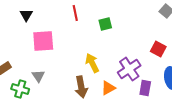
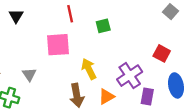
pink square: (43, 41) -> (58, 45), moved
gray triangle: (38, 76) -> (29, 74), moved

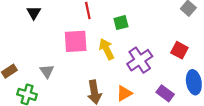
yellow arrow: (89, 69) -> (107, 49), moved
purple cross: (130, 76) -> (140, 60), moved
purple rectangle: (147, 96) -> (165, 93), turned -63

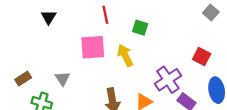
green square: (121, 23) -> (140, 28), turned 32
purple cross: (140, 60) -> (168, 80), moved

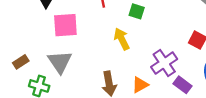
pink square: (93, 47) -> (65, 25), moved
gray triangle: (63, 79) -> (60, 62), size x1.6

